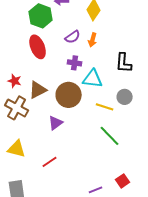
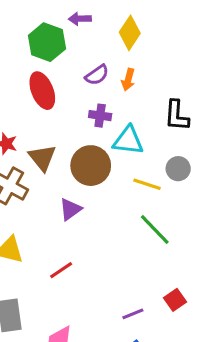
brown triangle: (38, 90) -> (42, 158), turned -42

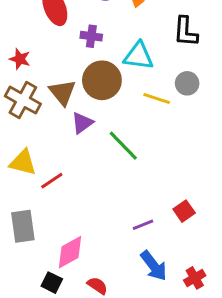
purple cross: (100, 116) -> (91, 36), moved
brown triangle: (42, 158) -> (62, 92), moved
green line: (155, 230) -> (123, 146), moved
red line: (61, 270) -> (52, 181), moved

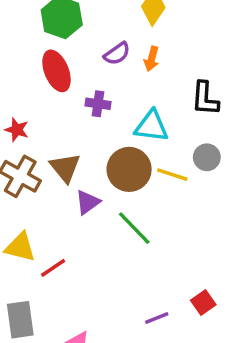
brown circle: (102, 80) -> (129, 169), moved

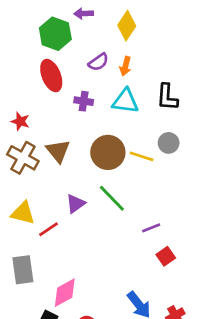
cyan triangle: (152, 126) -> (125, 101), moved
purple triangle: (88, 202) -> (76, 204), moved
purple line: (157, 318) -> (151, 228), moved

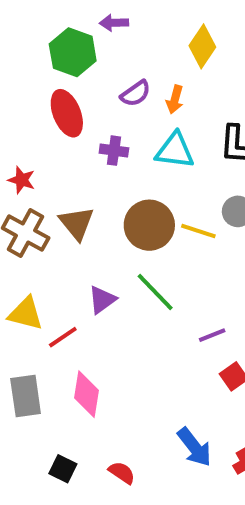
yellow diamond: (127, 26) -> (202, 46), moved
pink diamond: (65, 293) -> (86, 394), moved, turned -52

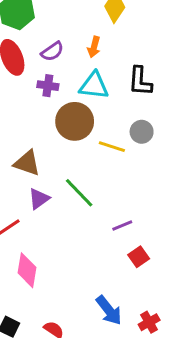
purple semicircle: (136, 94) -> (52, 51), moved
brown triangle: (77, 223) -> (27, 163), moved, turned -32
brown circle: (149, 225) -> (75, 121), moved

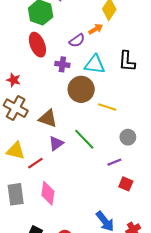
orange arrow: (94, 47) -> (96, 29), moved, turned -136
purple semicircle: (52, 51) -> (77, 40), moved
gray circle: (142, 132) -> (128, 137), moved
red square: (139, 257) -> (126, 184), turned -32

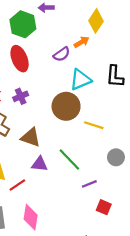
purple cross: (62, 64) -> (21, 96), moved, turned -32
cyan triangle: (95, 64) -> (80, 80), turned -30
purple triangle: (56, 143) -> (39, 164), turned 42
purple line: (114, 162) -> (89, 184), moved
red square: (126, 184) -> (104, 207), moved

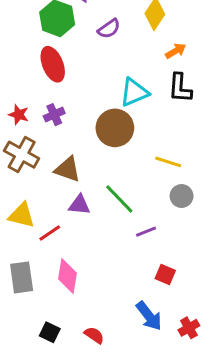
orange arrow: (82, 42) -> (176, 51), moved
purple semicircle: (62, 54) -> (109, 29), moved
yellow line: (94, 125) -> (168, 162), moved
red square: (104, 207) -> (165, 274), moved

